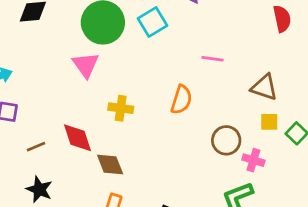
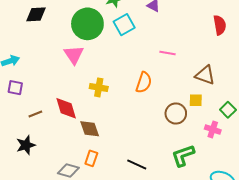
yellow square: (269, 122) -> (196, 100), moved
pink cross: (253, 160) -> (213, 129), moved
black star: (39, 189) -> (26, 145), moved, turned 30

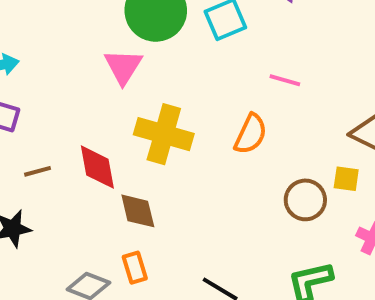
pink line: (167, 53) -> (285, 80), moved
yellow cross: (99, 87) -> (164, 134), size x1.6
orange rectangle: (91, 158) -> (135, 268), turned -42

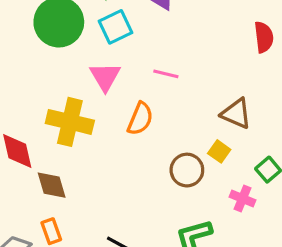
pink triangle: (123, 66) -> (105, 77), moved
yellow square: (346, 179) -> (219, 151), turned 30

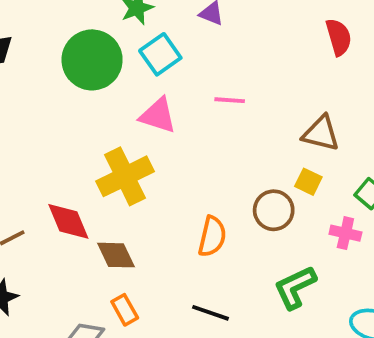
pink triangle: (105, 77) -> (158, 115), turned -32
orange semicircle: (140, 119) -> (212, 236), moved
yellow cross: (70, 122) -> (125, 176), turned -30

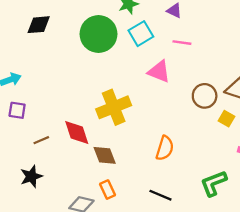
pink line: (230, 100) -> (182, 43), moved
pink triangle: (158, 115) -> (159, 72), moved
brown circle: (274, 210) -> (205, 96), moved

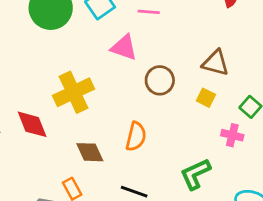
brown circle: (205, 96) -> (160, 80), moved
brown diamond: (105, 155) -> (90, 152), moved

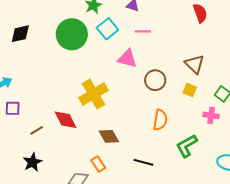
brown triangle: (216, 63) -> (195, 64), turned 35
orange semicircle: (136, 136) -> (160, 120), moved

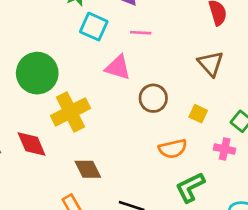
cyan square: (107, 29) -> (94, 27), turned -30
green circle: (72, 34) -> (37, 73), moved
brown triangle: (195, 64) -> (211, 64), moved
orange semicircle: (160, 120) -> (173, 149), moved, turned 65

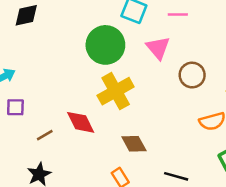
pink triangle: (118, 67) -> (158, 48), turned 35
green circle: (37, 73) -> (105, 45), moved

